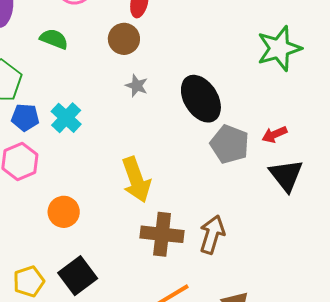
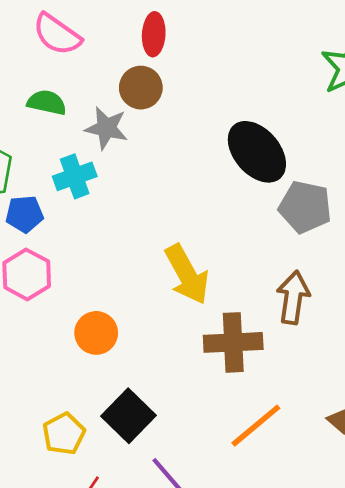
gray star: (137, 86) -> (106, 128), moved, size x1.4
cyan cross: (66, 118) -> (75, 176), moved, turned 36
brown arrow: (212, 234) -> (293, 298), moved

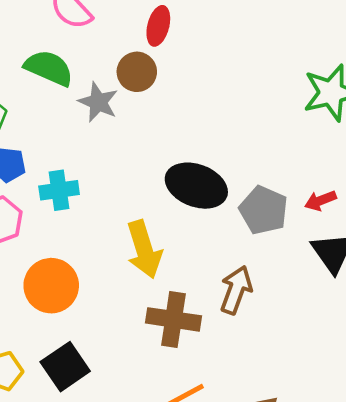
green semicircle: (47, 102) -> (49, 68), size x1.4
black ellipse: (257, 152) -> (196, 186), moved, turned -40
cyan cross: (75, 176) -> (59, 190), moved
orange circle: (96, 333) -> (51, 286), size x1.4

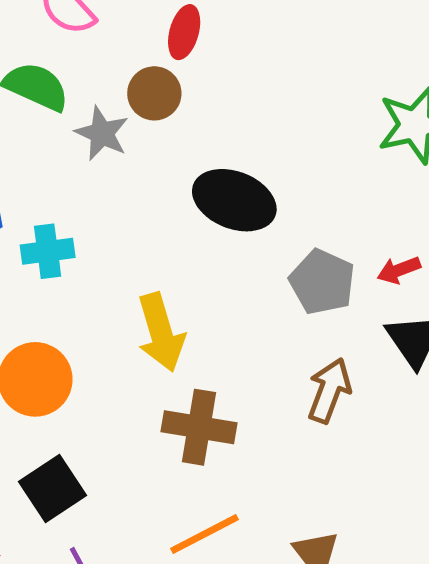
black ellipse: (196, 186) -> (234, 200), moved
brown arrow: (236, 290) -> (329, 391), moved

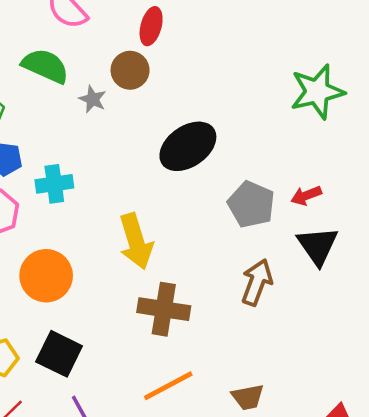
gray star: (102, 133) -> (93, 99), size x0.7
black ellipse: (234, 200) -> (188, 146), turned -56
black square: (52, 488) -> (59, 354), turned -30

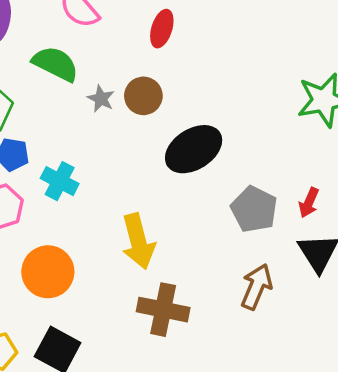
brown circle: (130, 70) -> (143, 96), moved
cyan cross: (54, 184) -> (60, 181), turned 33
red arrow: (306, 196) -> (309, 203), turned -48

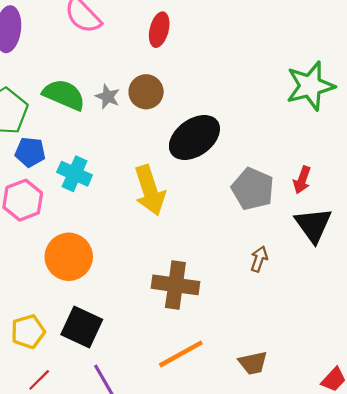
green semicircle: (55, 64) -> (64, 95), moved
yellow arrow: (138, 241) -> (150, 190), moved
brown arrow: (257, 287) -> (259, 259), size x0.6

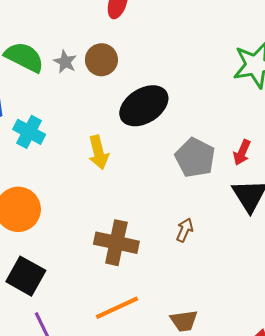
yellow arrow: (150, 190) -> (99, 152), size x0.7
brown arrow: (259, 259) -> (185, 230), moved

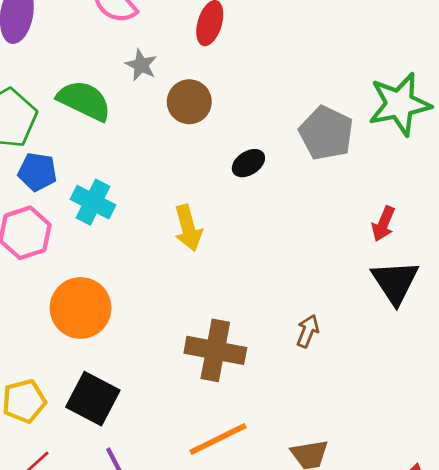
gray star: (65, 62) -> (141, 65), moved
black ellipse: (144, 106) -> (248, 163), size x0.5
gray pentagon: (195, 158) -> (326, 133), moved

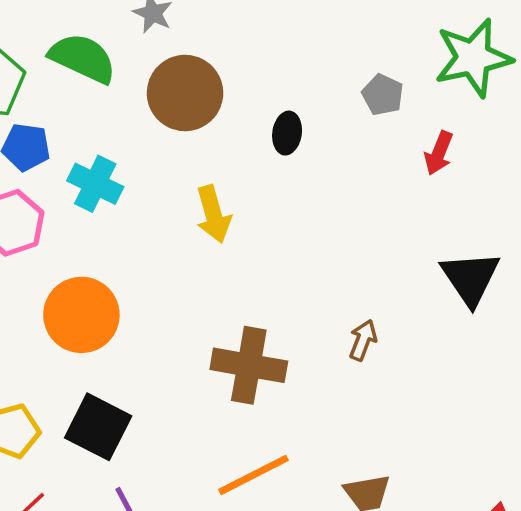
brown circle: (189, 102) -> (185, 93), moved, size x1.4
gray pentagon: (326, 133) -> (383, 95), size x0.6
black ellipse: (248, 163) -> (287, 133), turned -48
red arrow: (383, 224) -> (439, 153), moved

